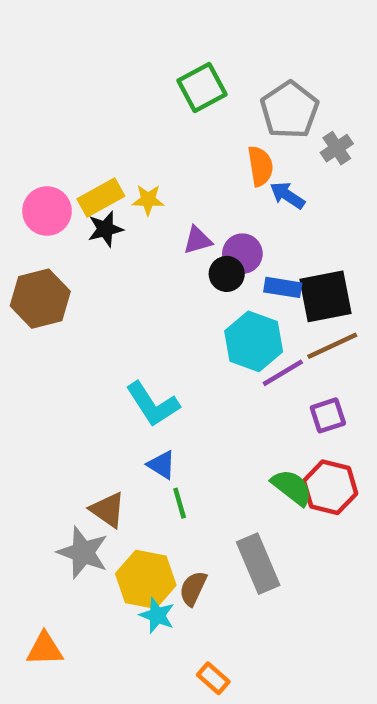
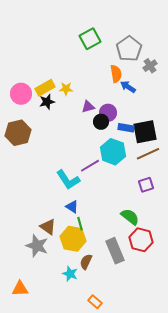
purple line: (283, 373) -> (90, 166), moved
red hexagon: (330, 487) -> (141, 240), moved
yellow hexagon: (146, 579) -> (73, 239), moved

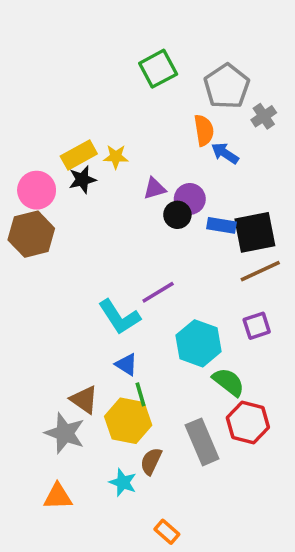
pink circle: (21, 94) -> (37, 190), moved
cyan hexagon: (113, 152) -> (199, 343), moved
orange triangle: (20, 289) -> (58, 496), moved

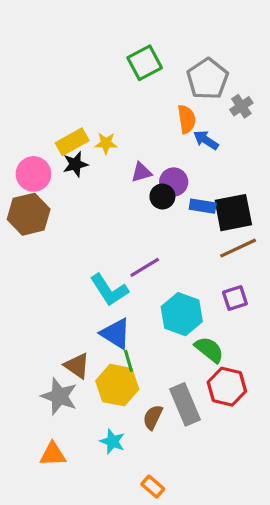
blue triangle: (126, 364) -> (116, 333), size x1.5
brown semicircle: (151, 461) -> (153, 417), moved

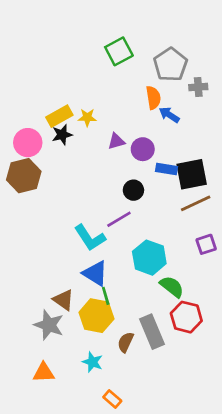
gray cross: (241, 106) -> (198, 87), turned 30
black circle: (162, 196) -> (133, 190), moved
purple square: (235, 298) -> (206, 244), moved
orange rectangle: (153, 487) -> (112, 399), moved

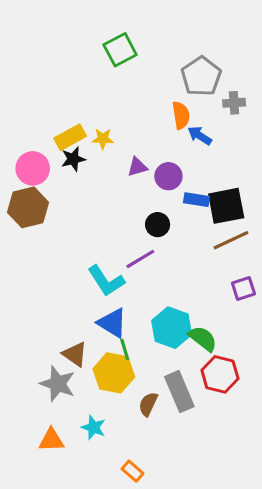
green square: (119, 51) -> (120, 50), moved
cyan hexagon: (149, 258) -> (172, 328), moved
cyan star: (92, 362) -> (94, 427), moved

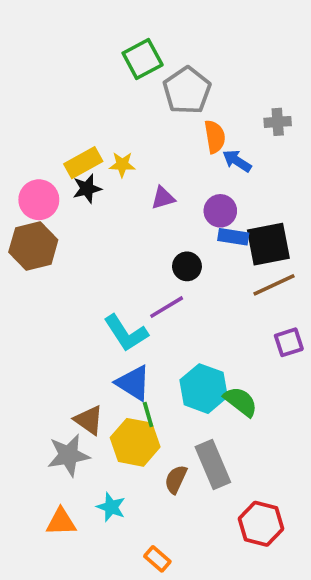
gray pentagon: (201, 76) -> (187, 90), moved
purple circle: (168, 176) -> (220, 211), moved
red hexagon: (220, 374) -> (261, 524), moved
gray star: (58, 384) -> (68, 455), turned -30

